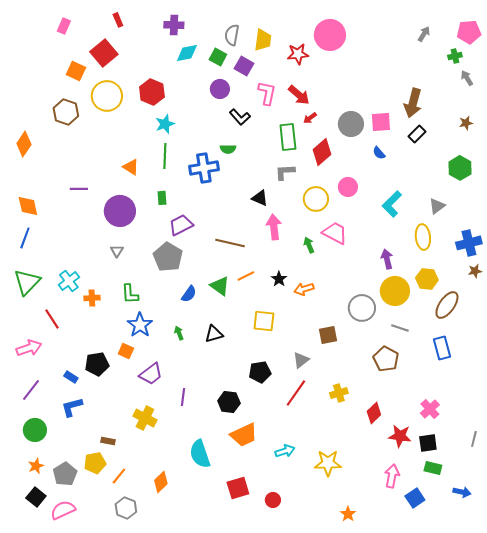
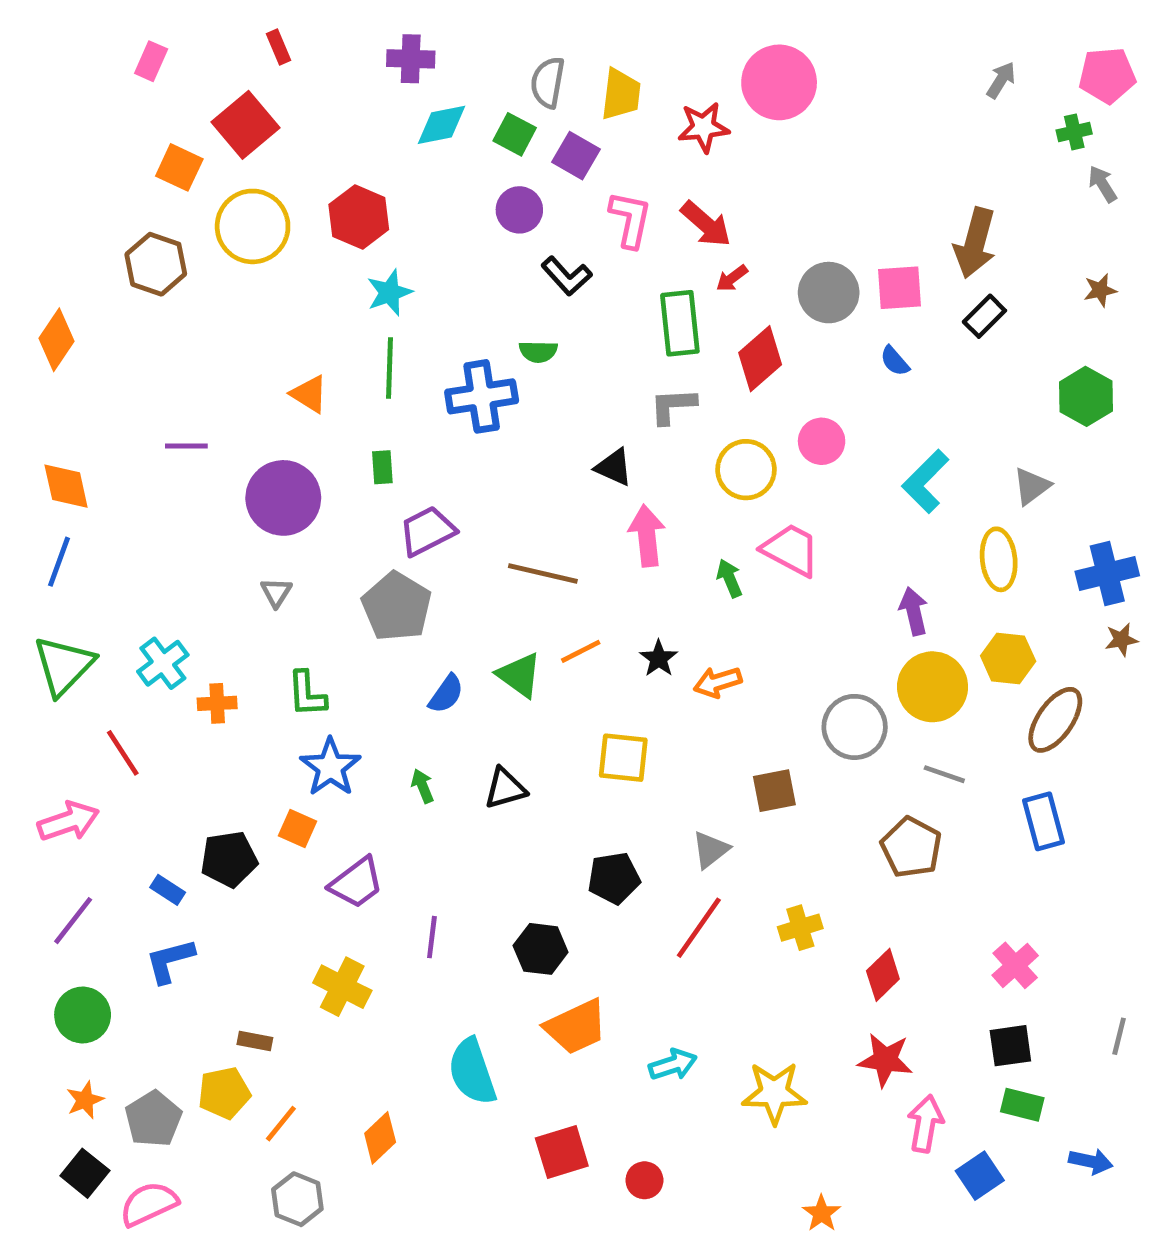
red star: (400, 436) -> (885, 1060), moved

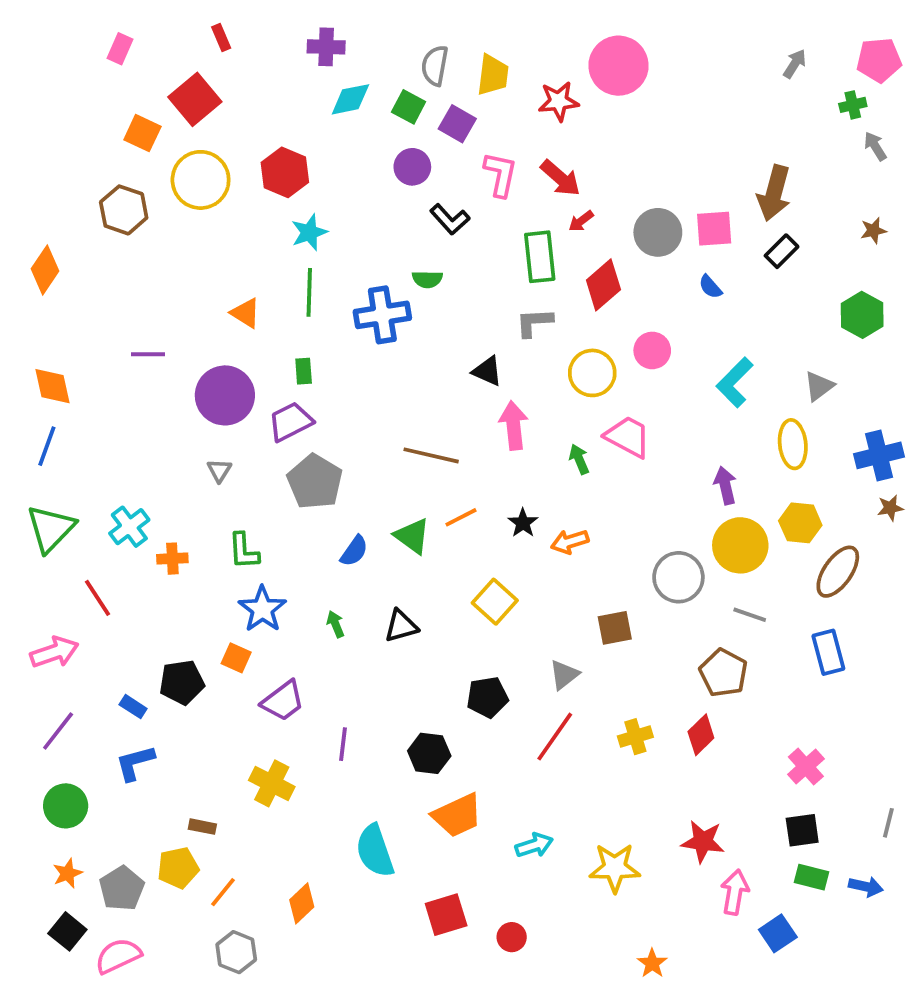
purple trapezoid: (427, 531) -> (291, 422), moved
yellow square: (623, 758) -> (495, 602), turned 36
red diamond: (883, 975) -> (701, 735), moved
blue arrow: (1091, 1161) -> (866, 887), moved

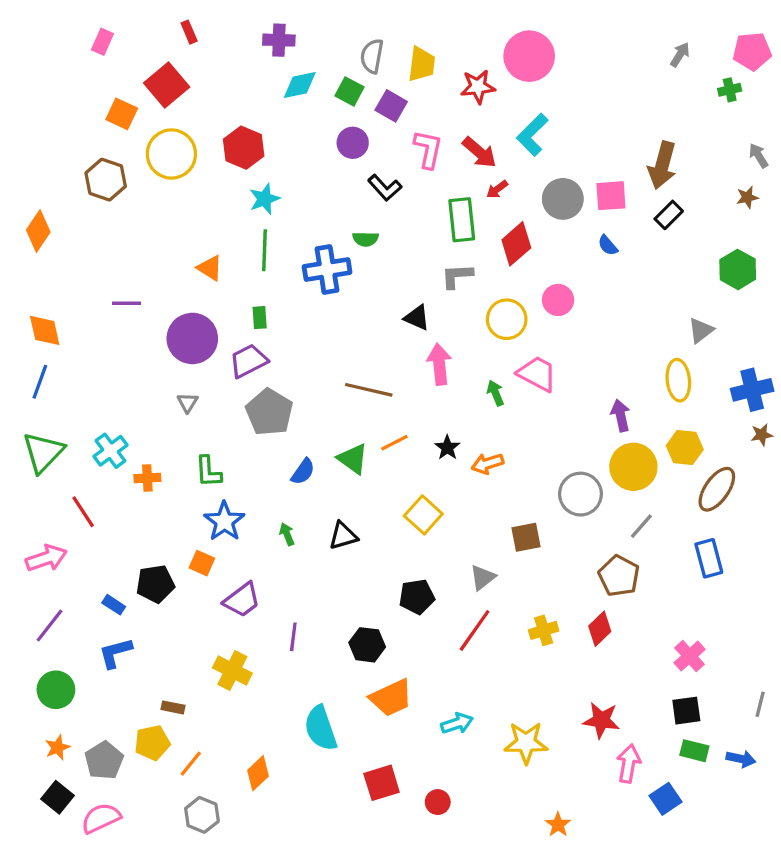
gray arrow: (875, 146) -> (759, 156), moved
cyan L-shape: (735, 382) -> (532, 135), moved
gray line: (750, 615) -> (641, 526), turned -68

